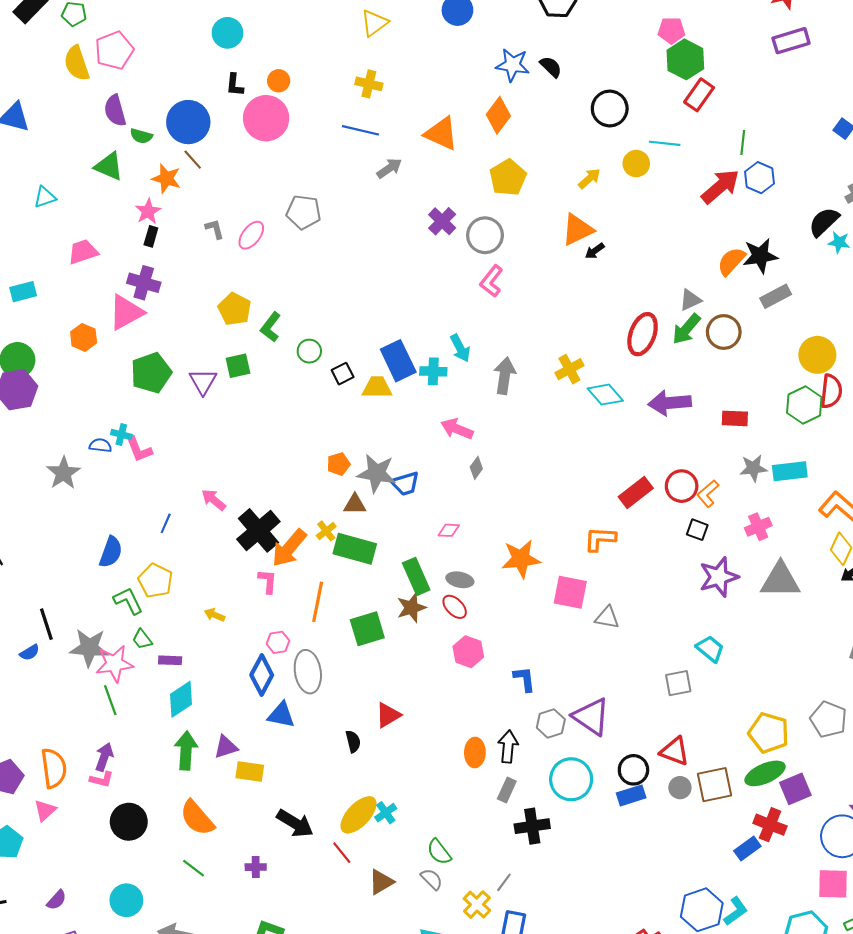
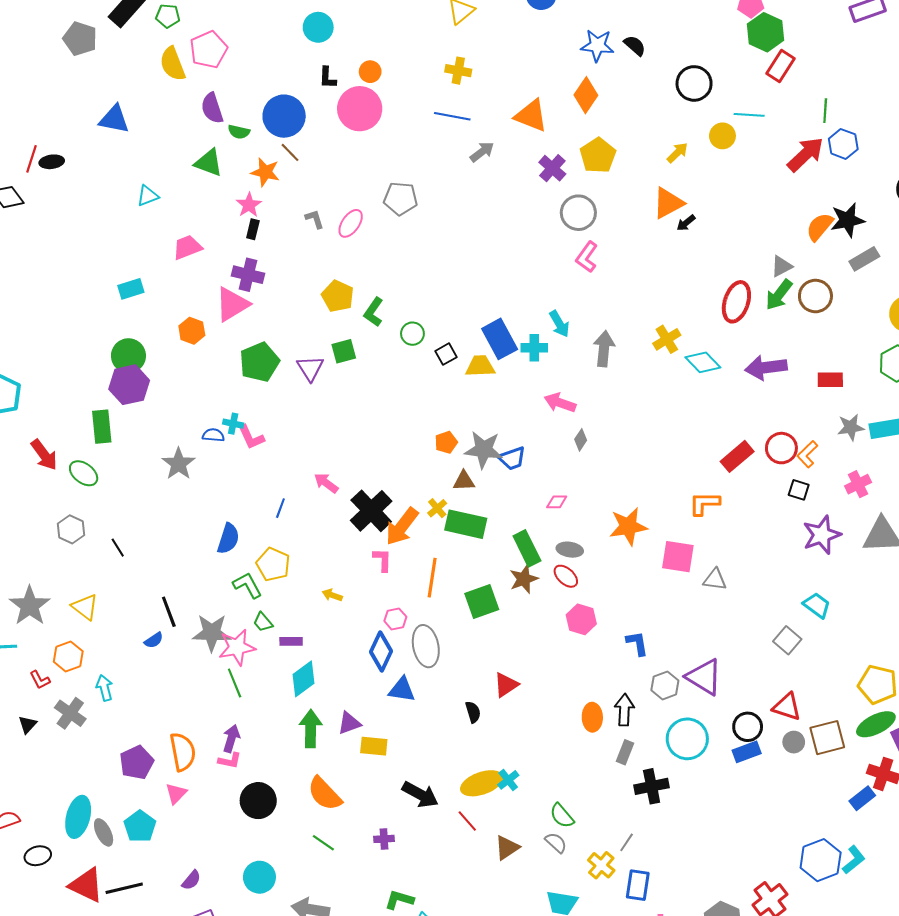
purple cross: (442, 221) -> (552, 168), moved
gray square: (678, 683) -> (787, 640), turned -36
yellow ellipse: (358, 815) -> (482, 783), turned 30

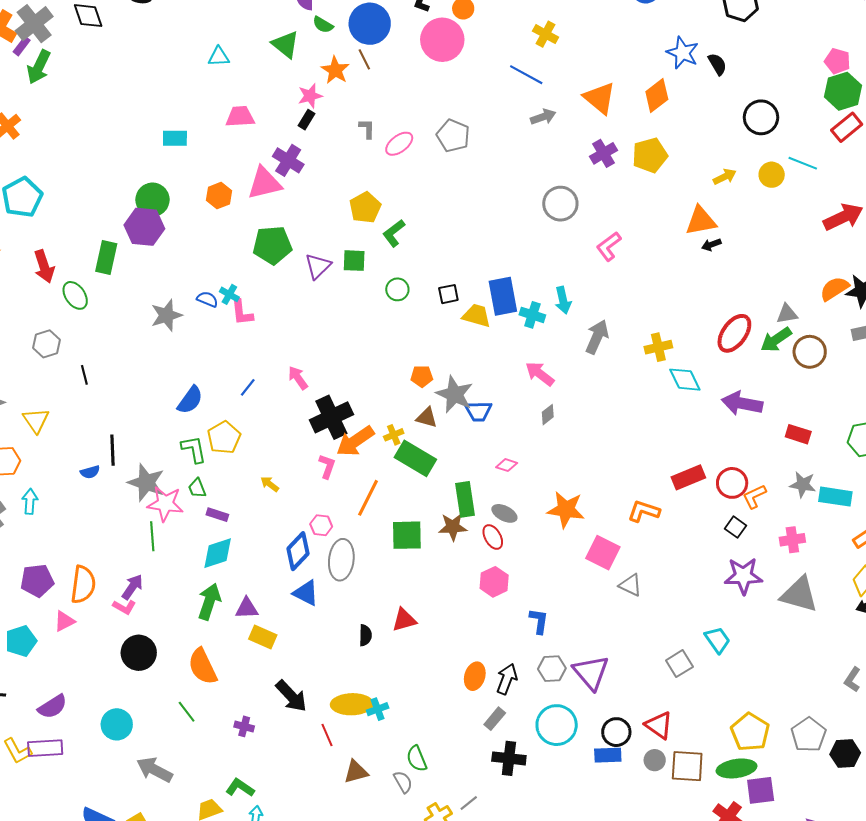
gray circle: (578, 213) -> (560, 204), moved
green circle: (412, 334) -> (397, 289), moved
purple semicircle: (191, 880) -> (53, 707), size x1.4

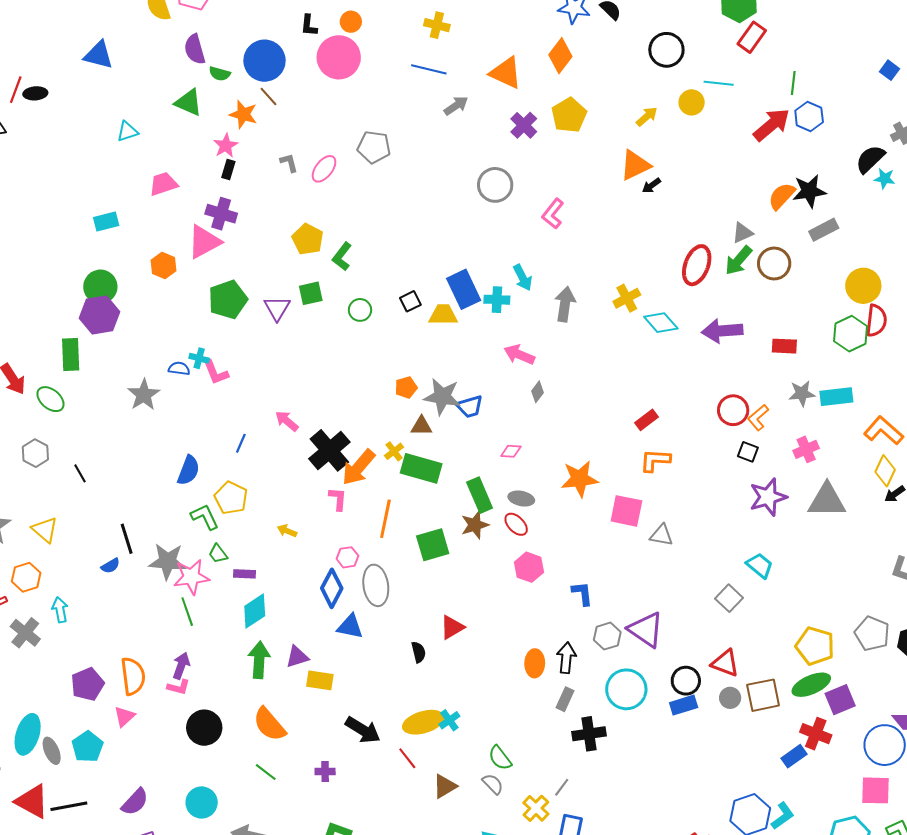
red rectangle: (688, 477) -> (647, 420), moved, size x0.7

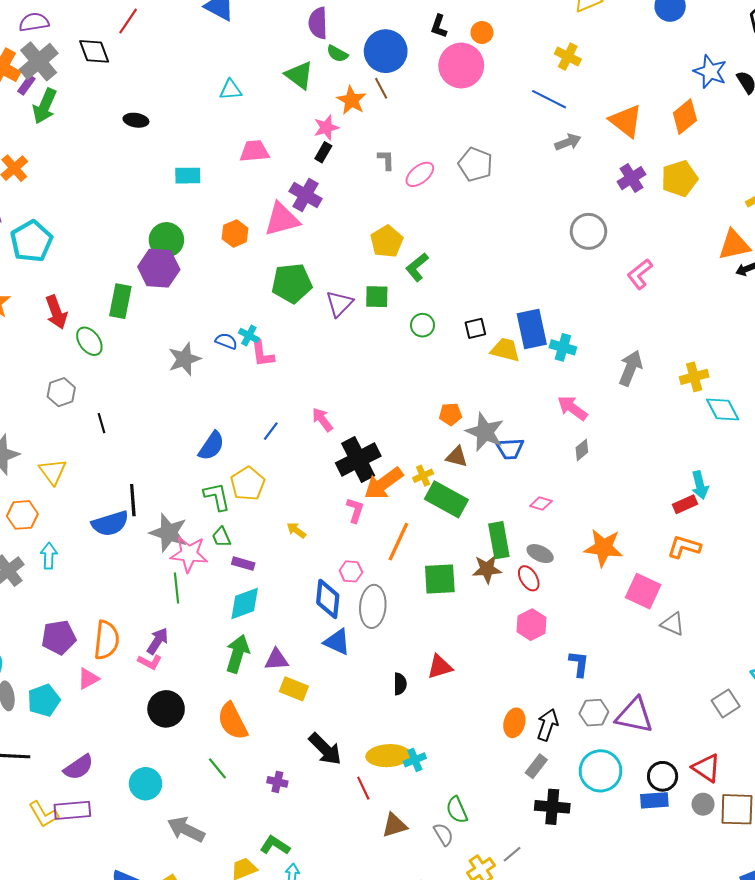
black ellipse: (35, 93) -> (136, 120), moved
cyan arrow: (523, 278) -> (700, 485), moved
blue semicircle: (110, 566) -> (110, 523), size x1.8
blue diamond: (332, 588) -> (328, 599), turned -36
purple triangle: (646, 630) -> (634, 715), turned -36

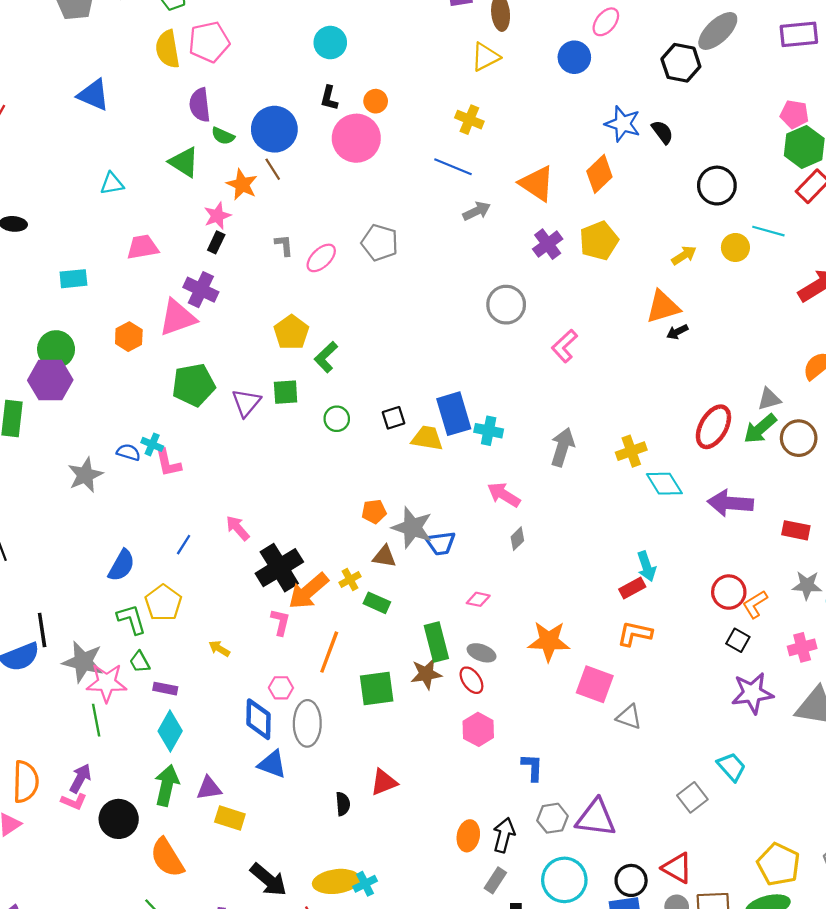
green rectangle: (446, 499) -> (377, 603), size x0.6
cyan diamond: (245, 603) -> (170, 731), turned -36
black circle: (166, 709) -> (119, 819), moved

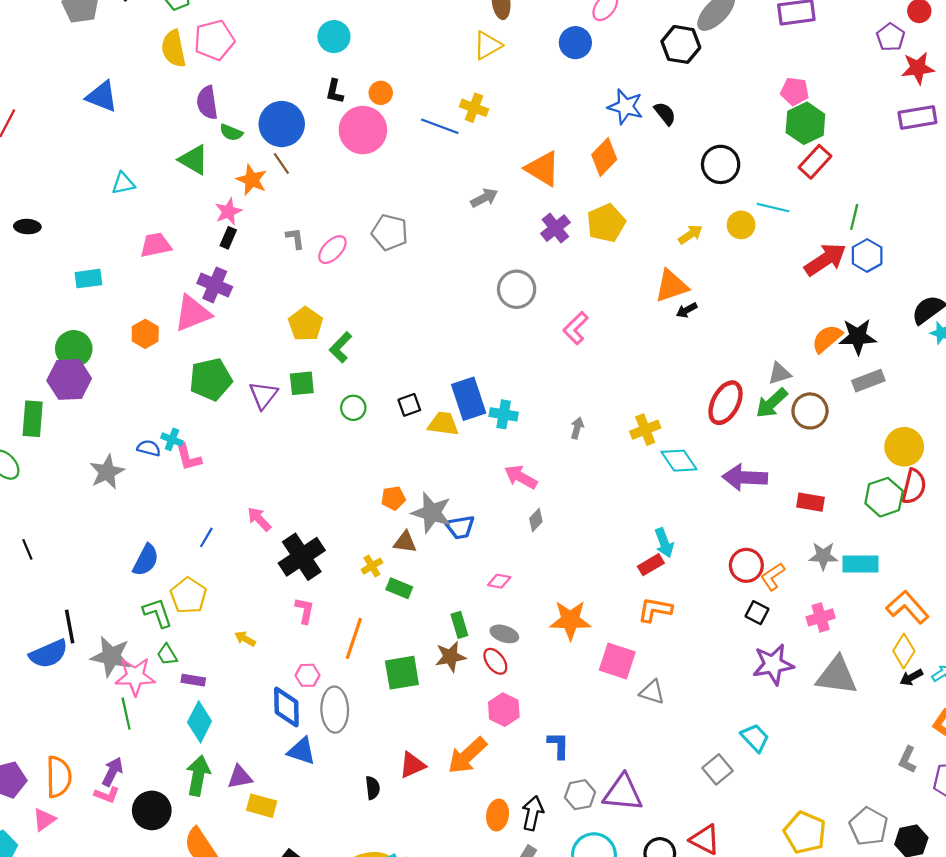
blue line: (453, 167) -> (440, 126), moved
gray arrow: (562, 447) -> (577, 428), size x0.6
orange arrow: (308, 591) -> (467, 756), moved
green rectangle: (436, 642) -> (459, 625), size x0.7

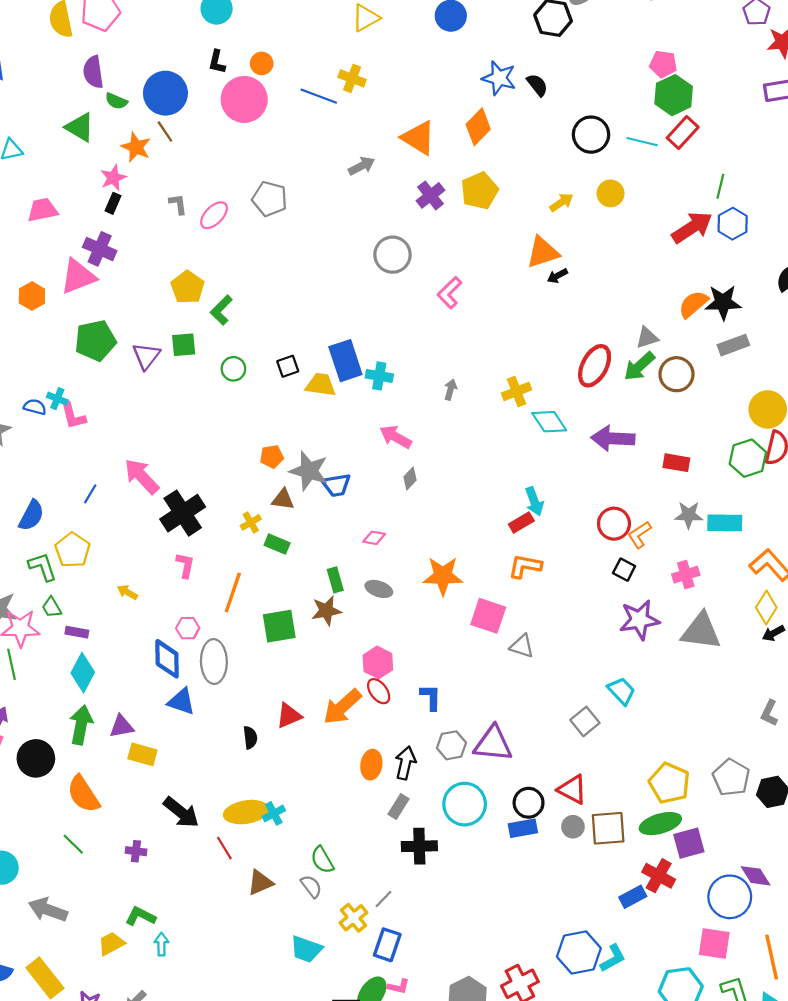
cyan line: (773, 208) -> (642, 142), moved
pink arrow: (259, 519) -> (142, 476), size x1.5
red ellipse: (495, 661) -> (379, 691), moved

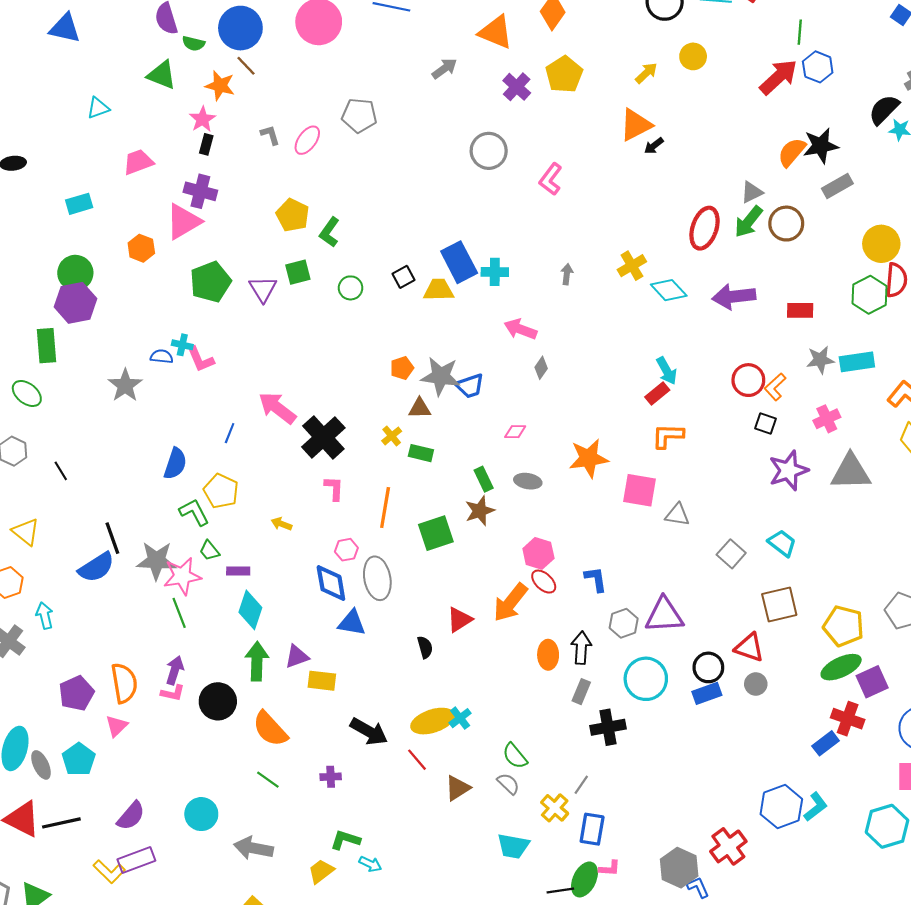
gray square: (585, 721) -> (731, 554), moved
brown square: (608, 828) -> (779, 605), moved
cyan arrow: (161, 944) -> (370, 864), turned 125

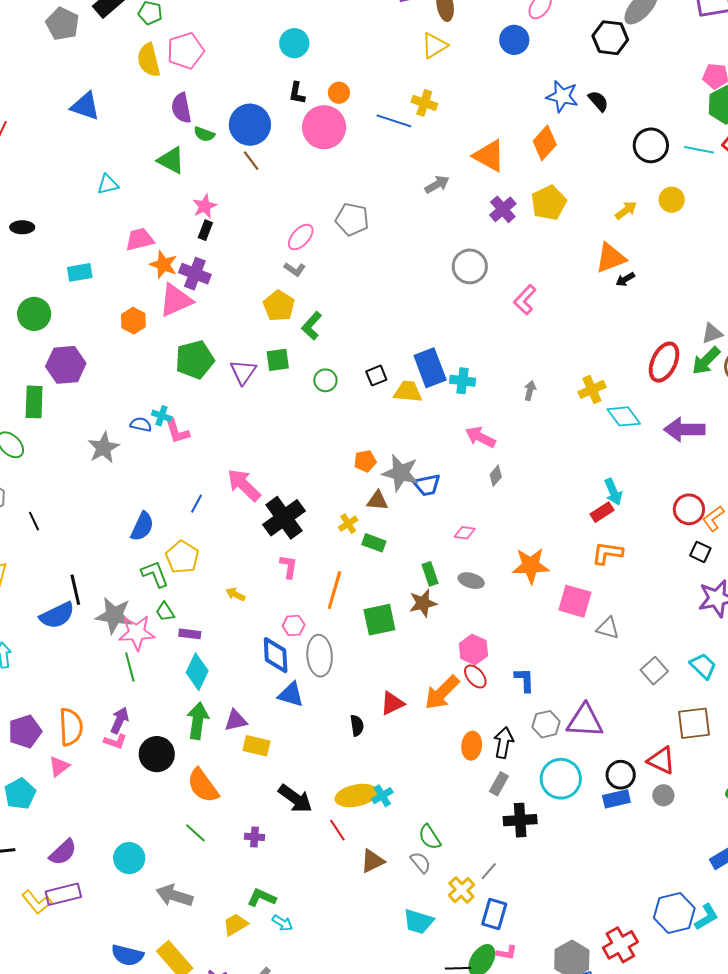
orange star: (220, 86) -> (164, 265), moved
gray L-shape: (270, 135) -> (295, 269), moved, turned 135
green circle: (75, 273) -> (34, 314), moved

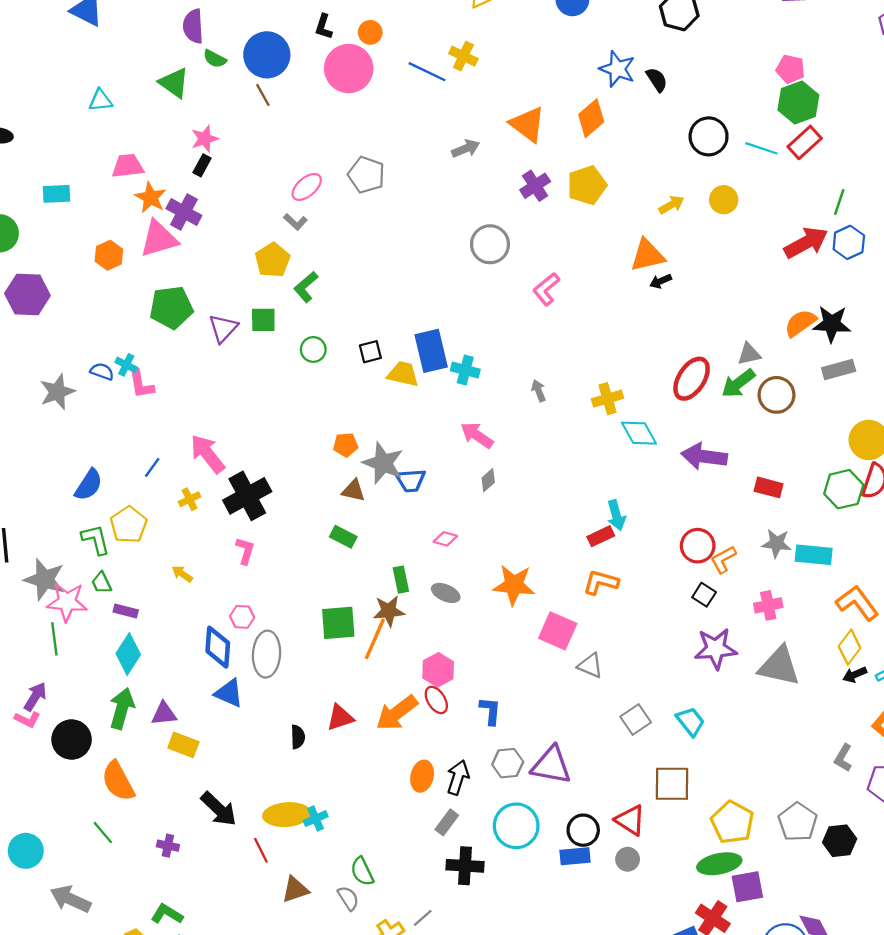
gray arrow: (530, 391) -> (539, 391), turned -42
yellow cross: (348, 524) -> (190, 499), moved
orange line: (334, 590) -> (375, 639), moved

